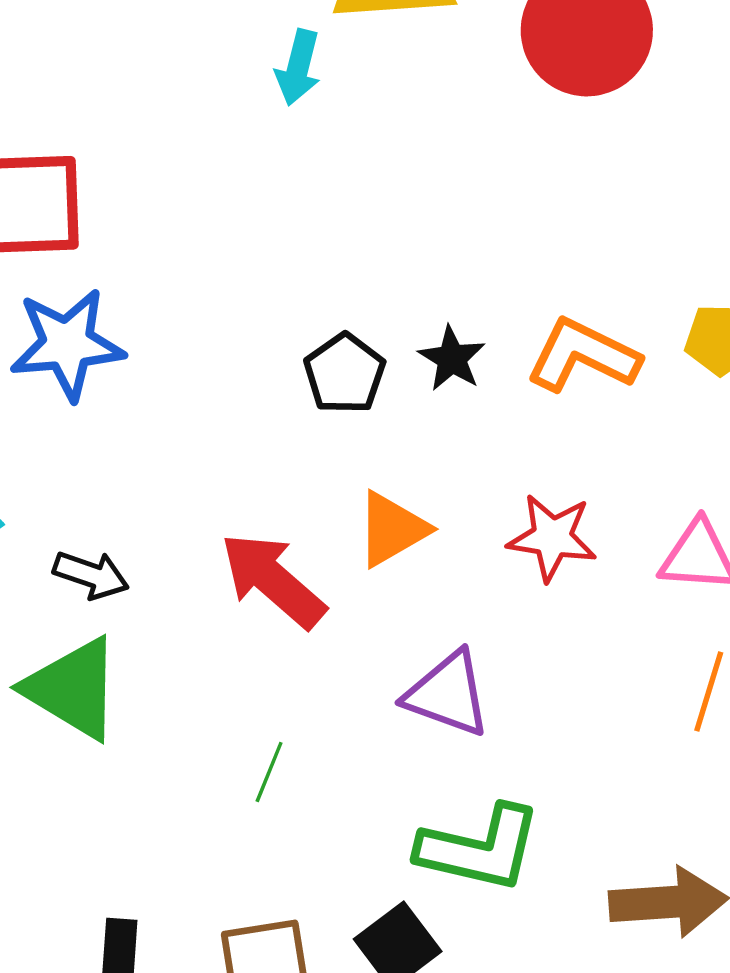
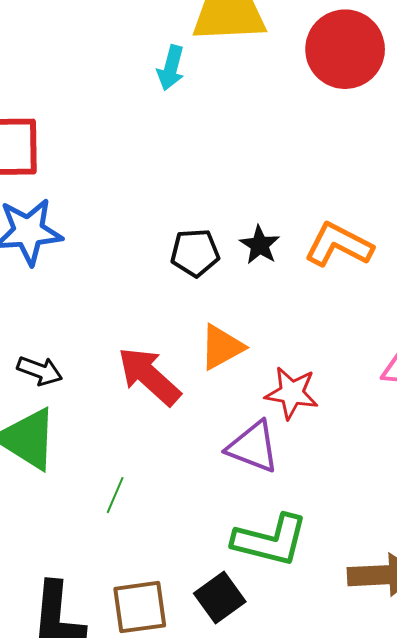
black pentagon: (345, 374) -> (195, 253), turned 30
red star: (552, 537) -> (292, 393), moved
green line: (269, 772) -> (115, 495), moved

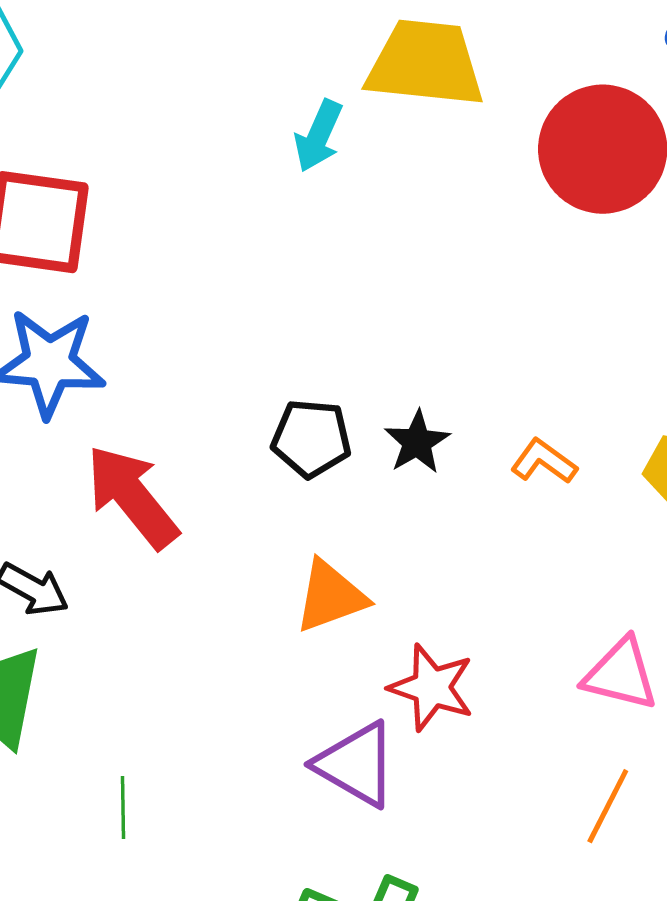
orange L-shape: (339, 245) -> (544, 461), size x0.6
red arrow: (149, 376) -> (132, 497), moved
green line: (115, 495) -> (123, 807), turned -33

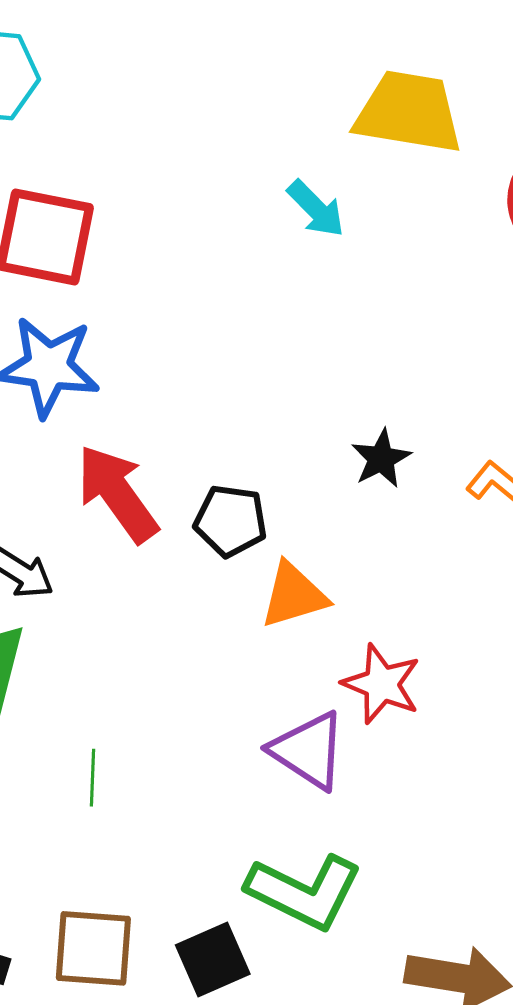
cyan arrow: (319, 136) -> (316, 209), moved, turned -72
black pentagon: (311, 438) -> (231, 521), moved

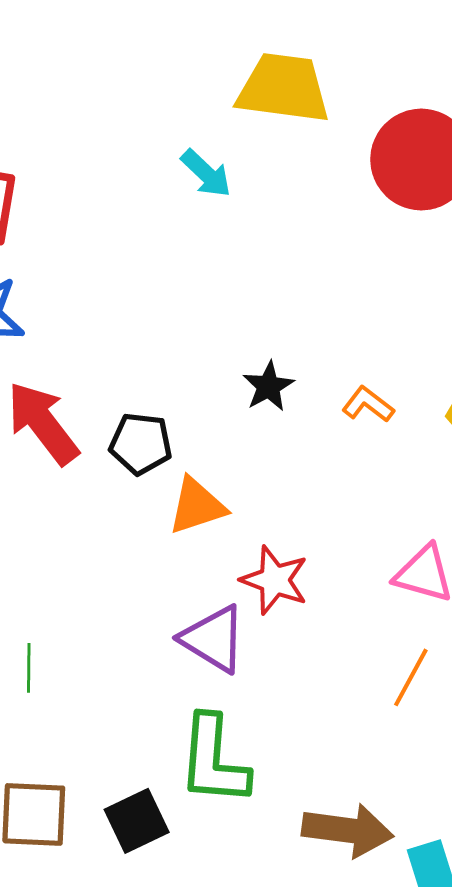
green L-shape: (304, 892) -> (214, 760), turned 70

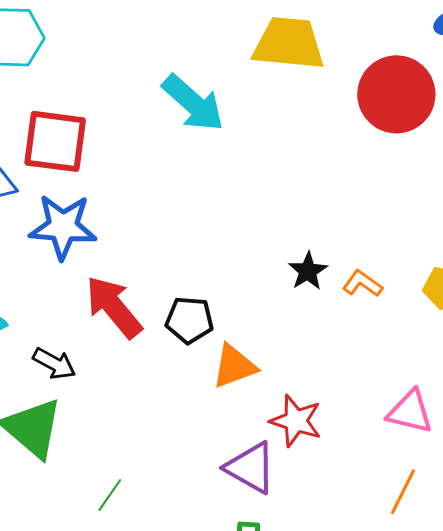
cyan arrow: (206, 173) -> (193, 103), moved, size x1.6
black star: (268, 386) -> (308, 271), moved
green line: (29, 668) -> (110, 495), turned 36

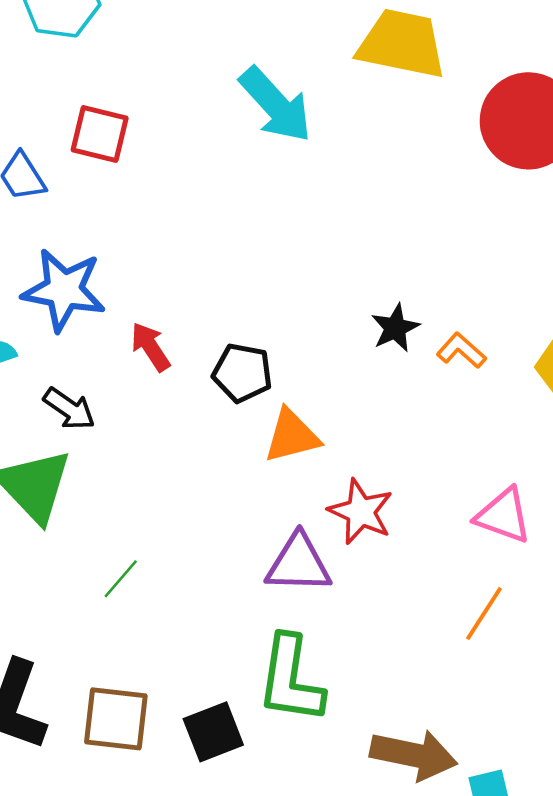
red square: (55, 141) -> (100, 134), size x0.7
blue star: (63, 227) -> (64, 290), moved
red arrow: (114, 307) -> (150, 347), size x0.6
purple triangle: (251, 468) -> (299, 564), turned -34

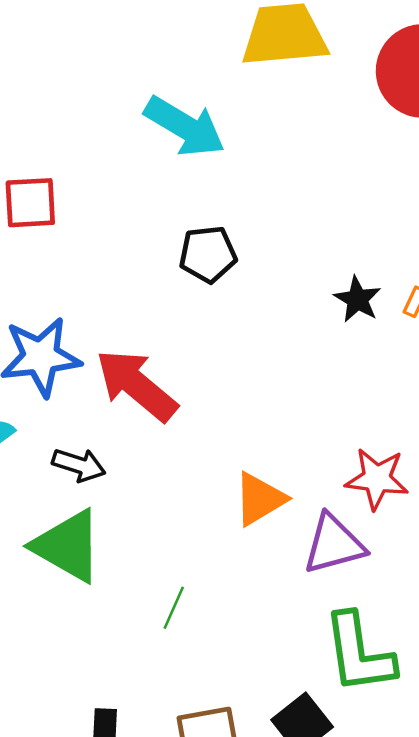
red arrow: (150, 347) -> (137, 385), size x1.8
black pentagon: (242, 373) -> (208, 254), moved
orange triangle: (292, 436) -> (260, 499), moved

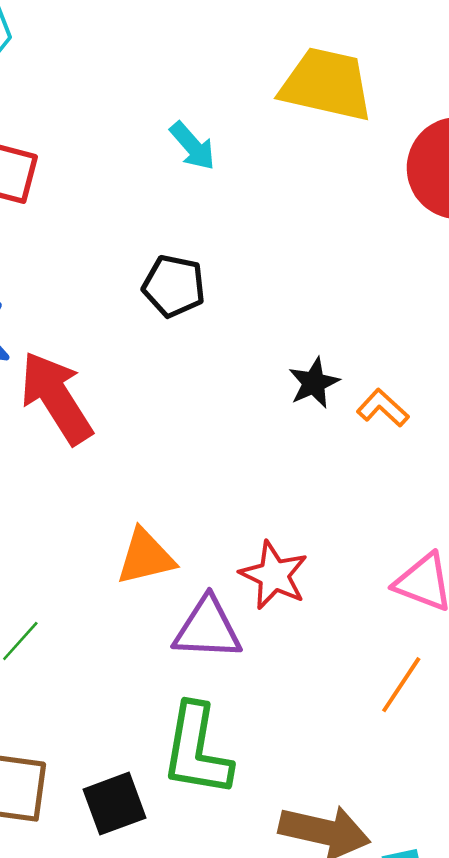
cyan arrow: (185, 127) -> (193, 146), size x0.6

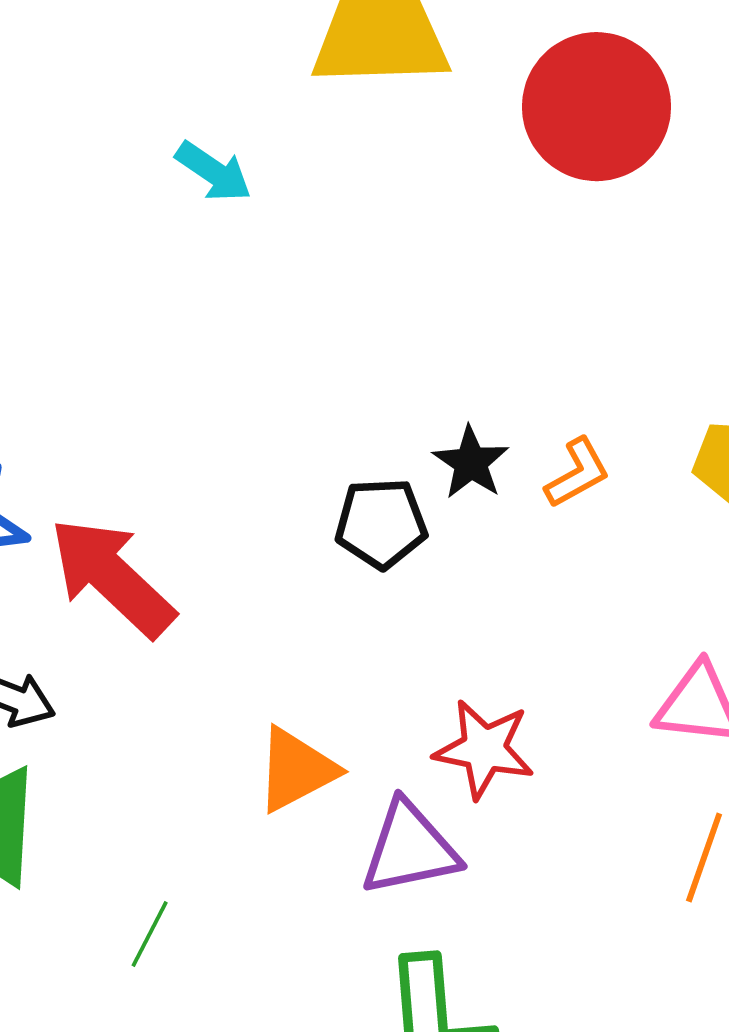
black pentagon: (174, 286) -> (381, 523), moved
orange L-shape: (383, 408) -> (577, 473), turned 123

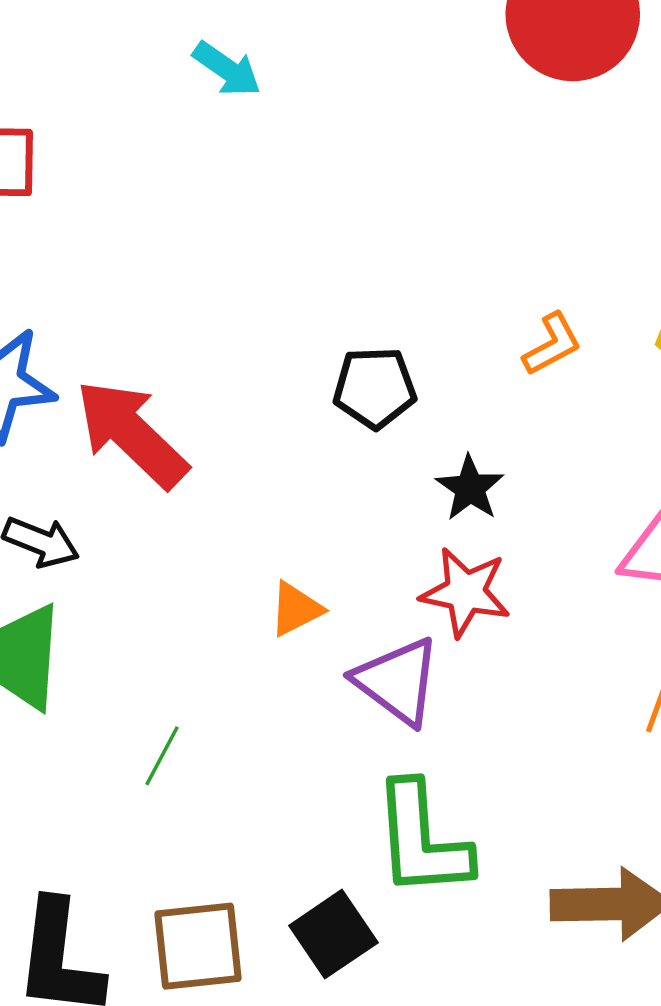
black star: (471, 463) -> (470, 488), moved
orange triangle: (296, 770) -> (296, 609), size x0.7
purple triangle: (410, 849) -> (397, 681), turned 48

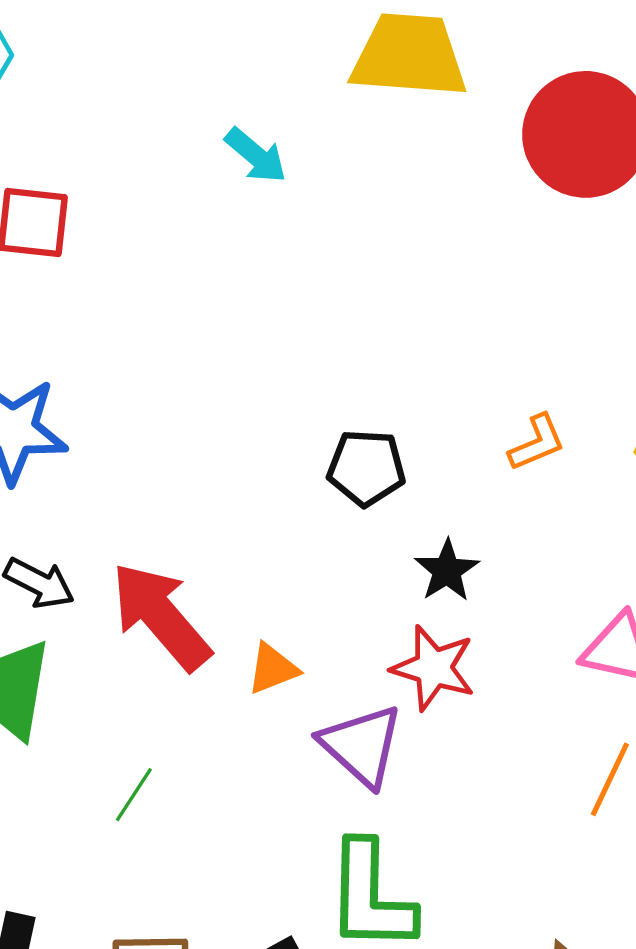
red arrow: (132, 434) -> (161, 616), moved

